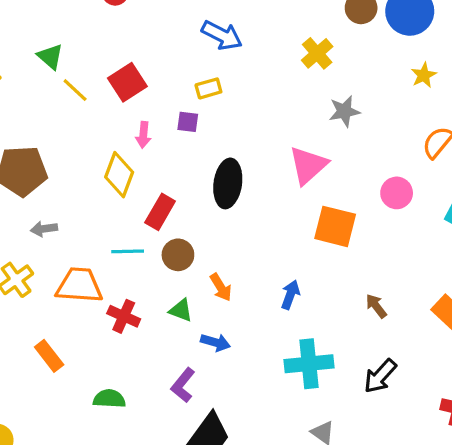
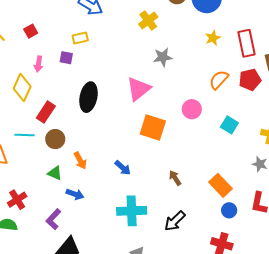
red square: (127, 82) -> (31, 31), size x0.6
blue arrow: (290, 295) -> (123, 168), turned 108
red cross: (124, 316) -> (17, 200), moved, turned 30

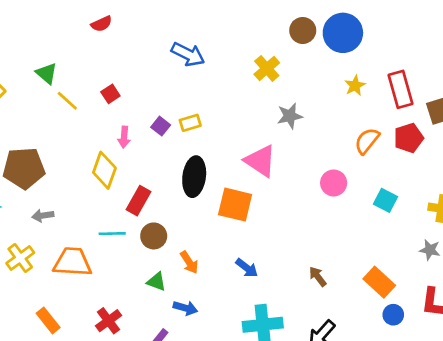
yellow rectangle: (80, 38) -> (190, 123), moved
purple square: (66, 58) -> (161, 126), turned 32
pink triangle: (139, 89) -> (260, 161), turned -44
orange square: (153, 127) -> (235, 205), moved

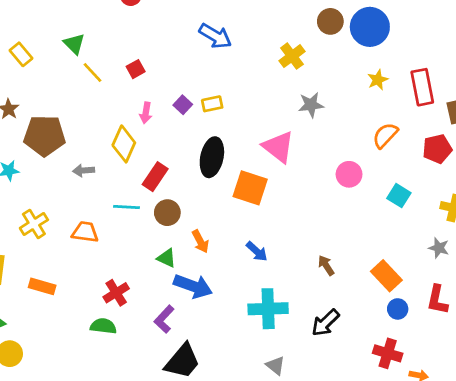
red pentagon: (409, 138) -> (437, 149), moved
gray arrow: (43, 216) -> (84, 170), moved
orange trapezoid: (72, 262) -> (85, 232), size x0.7
blue arrow: (185, 308) -> (193, 286), size x1.6
orange rectangle: (48, 320) -> (42, 286), moved, turned -40

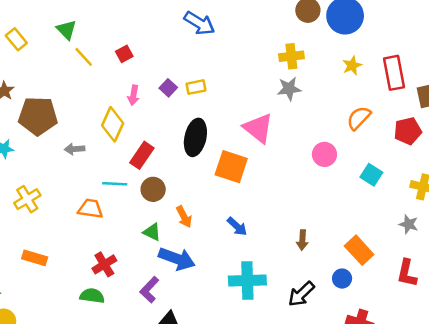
yellow cross: (292, 56) -> (291, 56), moved, turned 30
orange trapezoid: (85, 232) -> (90, 209), moved
brown arrow: (326, 265) -> (302, 240), turned -144
blue circle: (398, 309) -> (342, 279), moved

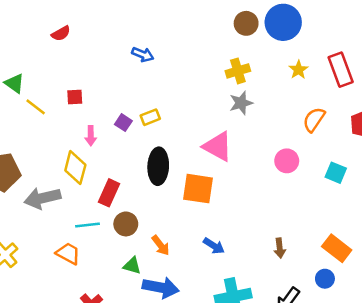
blue arrow: (199, 23) -> (143, 54), size x0.7
red square: (124, 54) -> (75, 97), turned 35
gray arrow: (75, 149) -> (42, 198), size x1.8
orange trapezoid: (90, 209) -> (68, 254), turned 30

